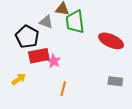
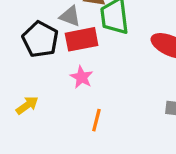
red rectangle: (39, 56) -> (82, 39), moved

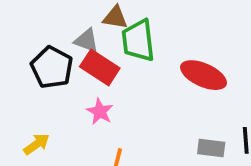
red rectangle: (82, 39) -> (100, 67), turned 44

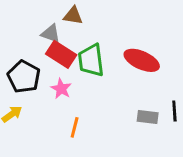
green trapezoid: (138, 41) -> (91, 60), moved
black pentagon: (52, 67) -> (24, 77), moved

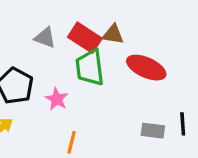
brown triangle: (73, 16) -> (113, 34), moved
red rectangle: (61, 54) -> (85, 38), moved

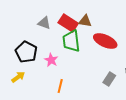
gray rectangle: (153, 131) -> (109, 79), turned -64

